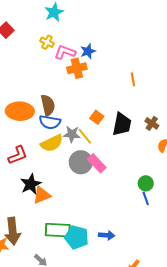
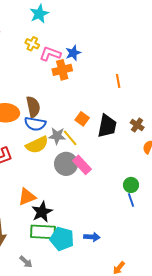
black star: (31, 184) -> (42, 212), moved

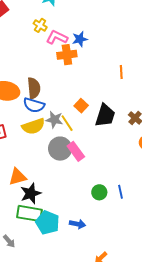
green circle: (131, 185) -> (99, 192), moved

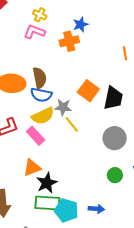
pink L-shape: (57, 37) -> (34, 32), moved
orange square: (81, 106) -> (88, 91), size x1.5
yellow line: (67, 123) -> (72, 124), moved
gray circle: (60, 149) -> (115, 138), moved
pink rectangle: (76, 151) -> (36, 136), moved

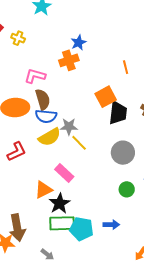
yellow cross: (40, 15) -> (18, 38), moved
pink L-shape: (34, 32) -> (35, 76), moved
orange square: (88, 91) -> (106, 97), moved, turned 30
pink rectangle: (36, 136) -> (64, 173), moved

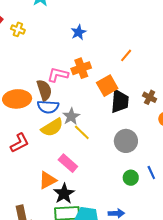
orange cross: (69, 60) -> (81, 68), moved
orange line: (126, 67) -> (126, 55), turned 56
pink L-shape: (35, 76) -> (58, 75), moved
gray star: (69, 127) -> (71, 116), turned -30

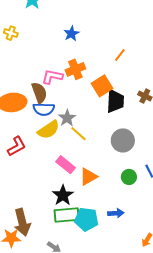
orange triangle: (48, 180) -> (88, 177), moved

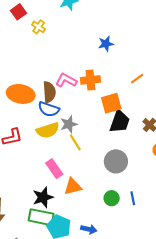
blue star: (71, 34) -> (106, 44), moved

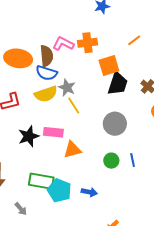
gray star: (69, 124) -> (67, 88), turned -30
pink rectangle: (54, 169) -> (53, 132), turned -48
black star: (43, 197) -> (29, 136), moved

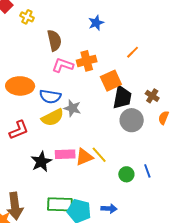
brown semicircle: (47, 56) -> (54, 40), moved
yellow line: (74, 106) -> (99, 155), moved
gray circle: (115, 124) -> (132, 120), moved
orange triangle: (72, 150) -> (84, 157), moved

